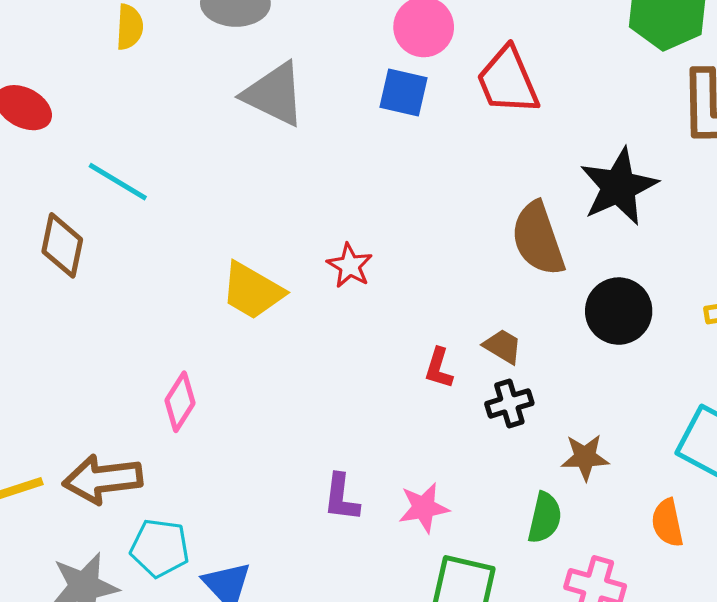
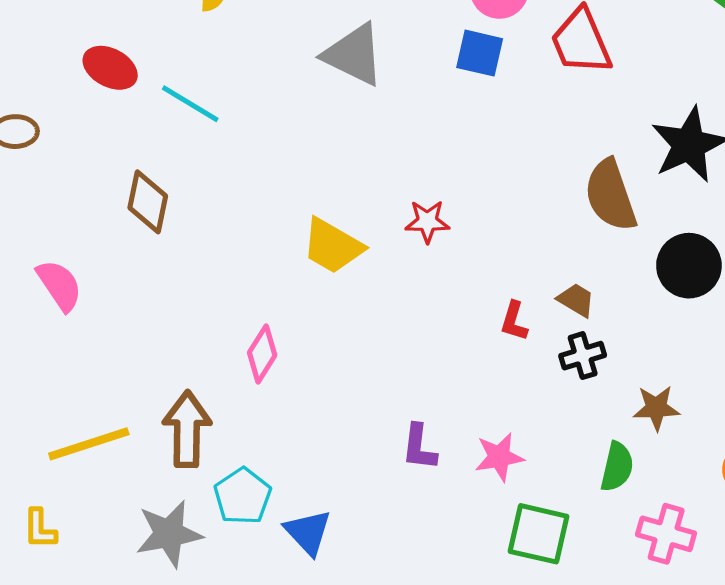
cyan line: (118, 182) -> (190, 104), moved
red star: (350, 266) -> (427, 221), turned -30
brown arrow: (103, 479) -> (187, 429), turned 98
cyan pentagon: (160, 548) -> (243, 496), turned 30

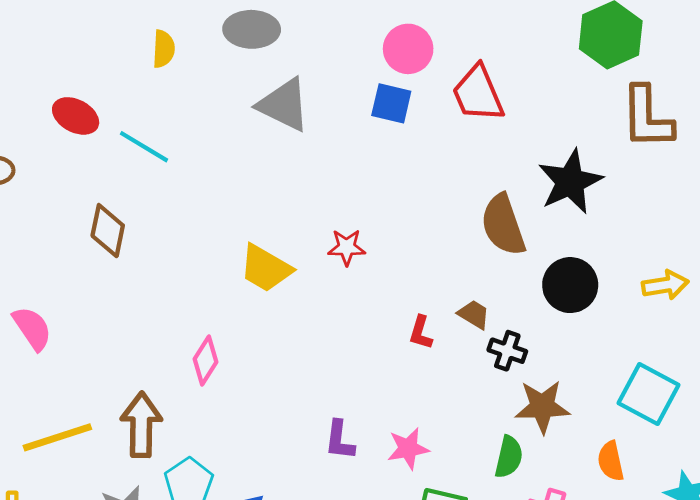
pink semicircle: (59, 285) -> (32, 328), moved
black cross: (583, 356) -> (507, 351), moved, turned 36
brown star: (656, 408) -> (542, 407), size x1.4

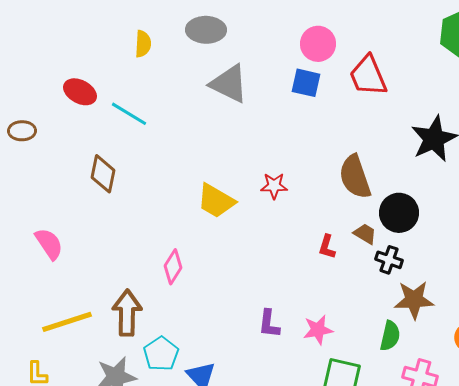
brown semicircle: (503, 225) -> (355, 177), moved
black circle: (570, 285) -> (399, 213), moved

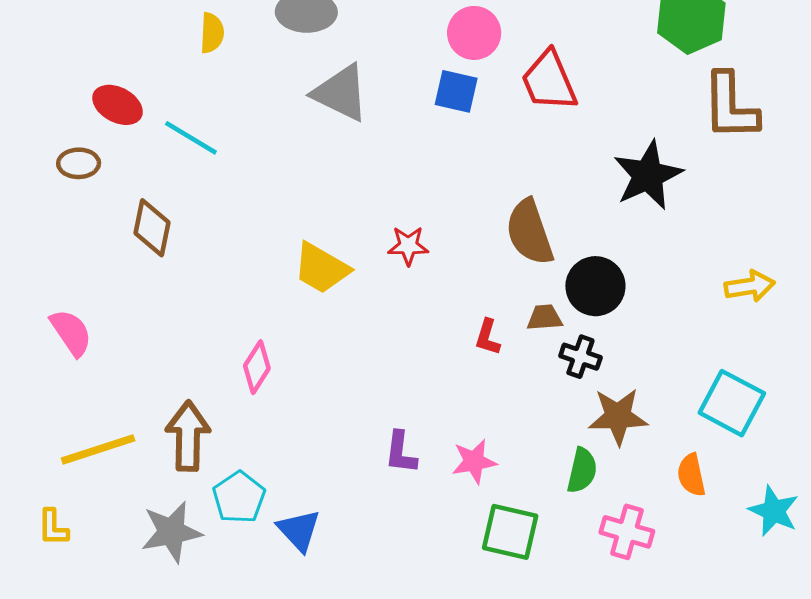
brown ellipse: (22, 131) -> (79, 163), moved
brown trapezoid: (365, 234) -> (545, 318), turned -35

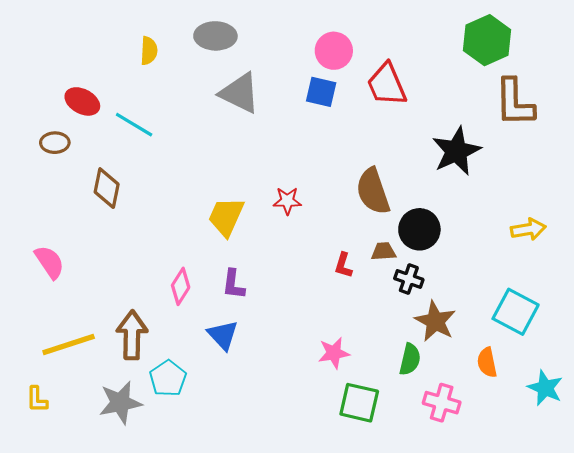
yellow trapezoid: (321, 268) -> (226, 217), turned 84
brown star: (618, 417) -> (435, 321), turned 30
purple L-shape: (401, 452) -> (233, 284), moved
blue triangle: (299, 530) -> (223, 335), moved

